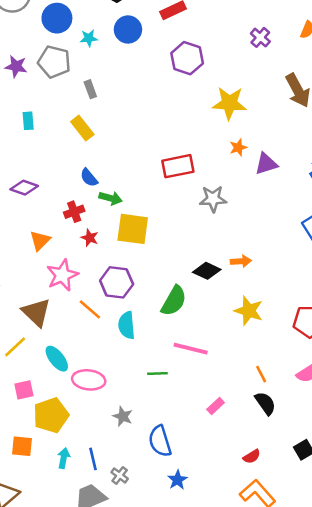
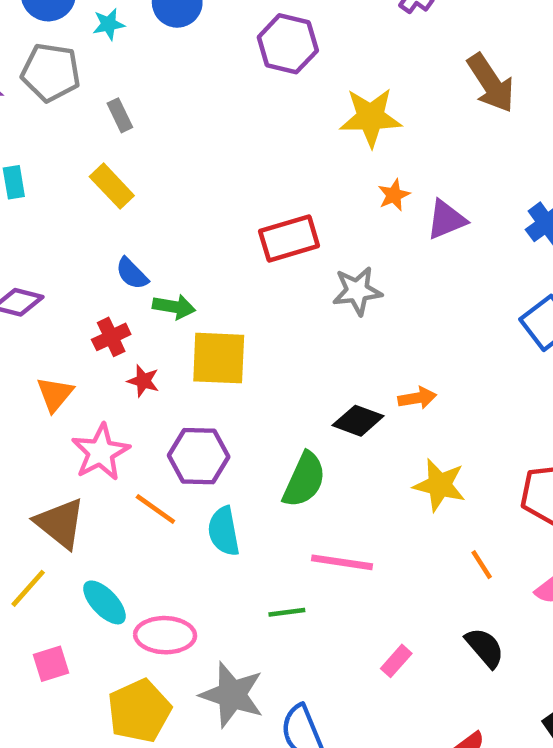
orange line: (261, 374) -> (482, 565), moved
yellow pentagon: (51, 415) -> (139, 711), moved
gray star: (123, 416) -> (232, 695), size x1.8

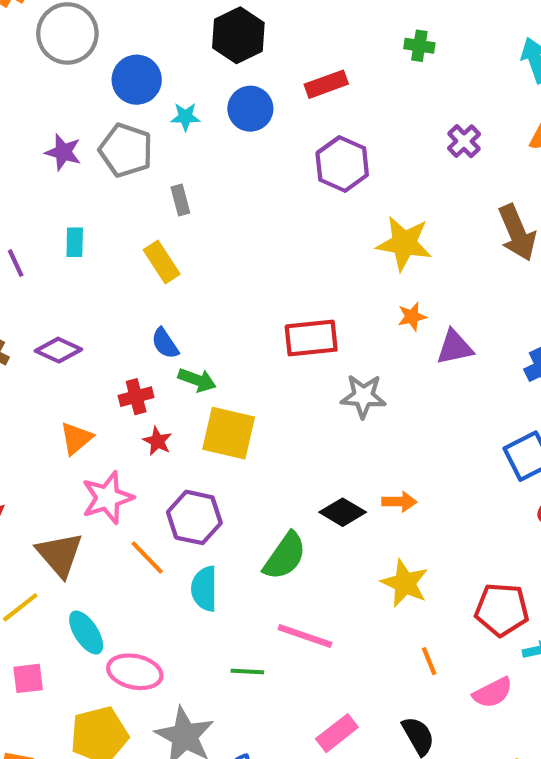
pink rectangle: (396, 661) -> (337, 733), size x1.4

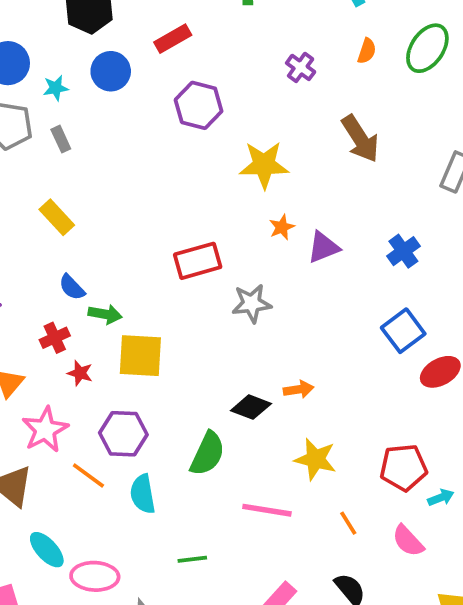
gray rectangle: (180, 200) -> (61, 139), moved
pink line: (305, 636) -> (267, 510), moved
pink semicircle: (493, 693) -> (408, 541), turned 84

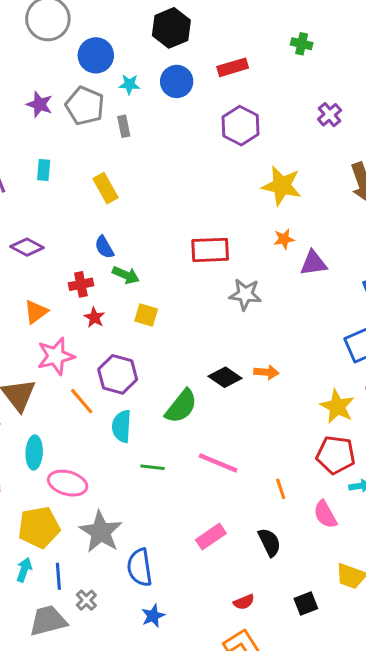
yellow square: (140, 356) -> (146, 315), size x0.6
yellow star: (315, 459) -> (337, 406), moved
cyan ellipse: (47, 550) -> (34, 453), turned 32
green line: (192, 559) -> (152, 467), moved

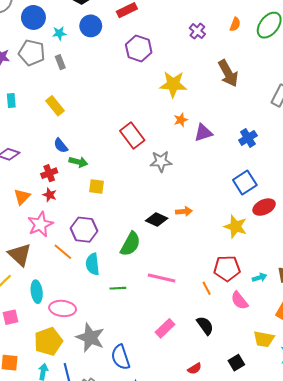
red rectangle: (210, 250) -> (132, 136), turned 65
red star: (94, 317) -> (50, 195), moved
red pentagon: (336, 455) -> (227, 268), moved

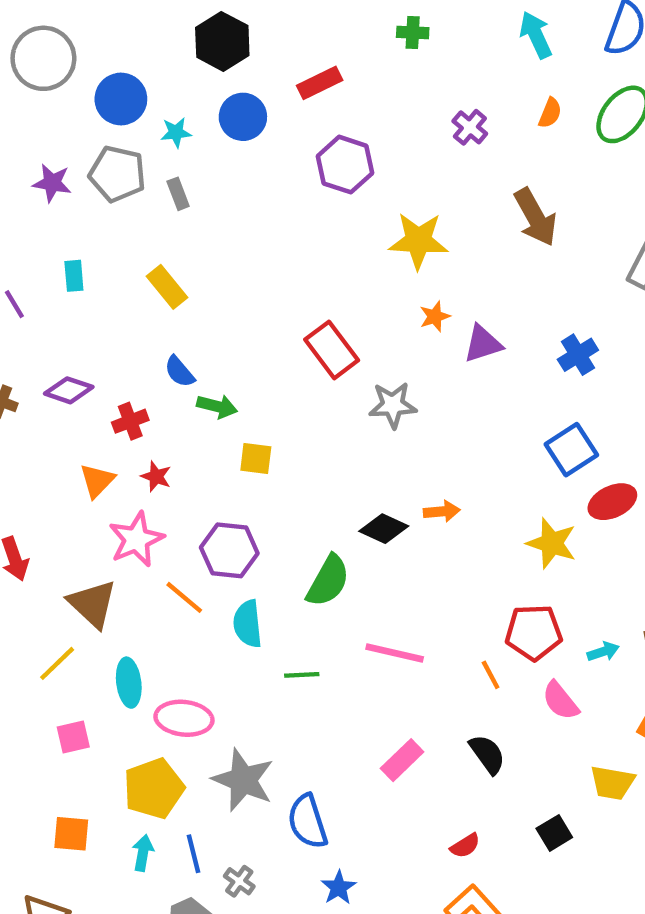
red cross: (49, 173) -> (130, 421), moved

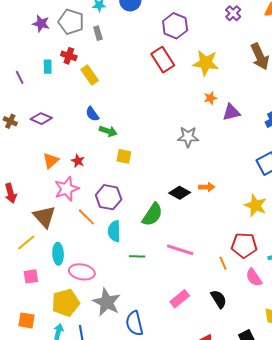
red rectangle: (332, 350) -> (163, 60), moved
red cross: (130, 421) -> (69, 56), moved, turned 35

